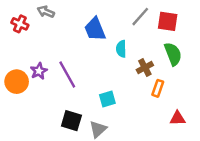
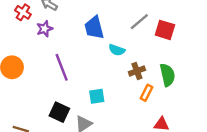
cyan semicircle: (121, 49) -> (117, 50), turned -77
green semicircle: (173, 54) -> (167, 75), moved
purple star: (39, 71) -> (45, 29), moved

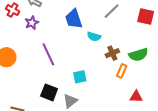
red square: (165, 30) -> (146, 17), moved
green semicircle: (167, 75) -> (138, 55), turned 90

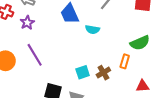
brown cross: (112, 53) -> (103, 73), moved
purple line: (48, 54) -> (35, 55), moved

